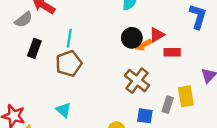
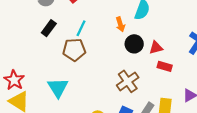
orange arrow: (144, 45) -> (120, 24), moved, turned -96
cyan triangle: (63, 110) -> (58, 88), size x1.5

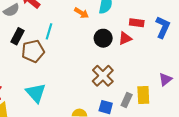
orange arrow: (120, 24) -> (81, 13), moved, turned -32
brown pentagon: (74, 50) -> (33, 51), moved
red rectangle: (165, 66) -> (137, 23), moved

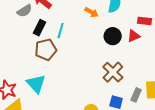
black rectangle: (18, 36) -> (40, 28), moved
cyan triangle: (36, 93) -> (36, 84), moved

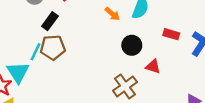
cyan line: (61, 30) -> (36, 52), moved
red triangle: (134, 36) -> (153, 66), moved, turned 32
cyan triangle: (36, 84) -> (18, 72), moved

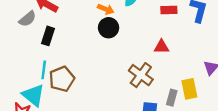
black circle: (132, 45) -> (109, 28), moved
brown pentagon: (53, 47) -> (62, 79), moved

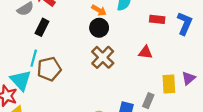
brown cross: (141, 75) -> (103, 57), moved
yellow rectangle: (189, 89) -> (169, 84), moved

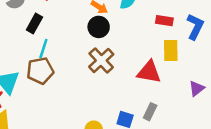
red triangle: (145, 52) -> (149, 72), moved, size x1.5
cyan line: (34, 58) -> (43, 49), moved
yellow rectangle: (169, 84) -> (171, 50), moved

